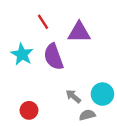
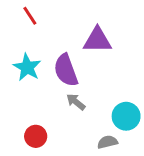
red line: (43, 22) -> (30, 16), moved
gray arrow: (73, 96) -> (76, 102), moved

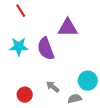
cyan star: (27, 67) -> (19, 47), turned -30
gray arrow: (76, 102) -> (53, 87), moved

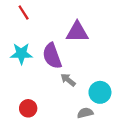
gray arrow: (53, 87) -> (68, 80), moved

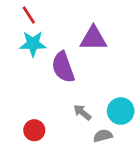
cyan star: (21, 54) -> (33, 44), moved
gray arrow: (68, 80) -> (82, 112), moved

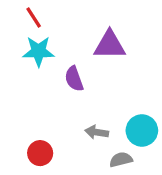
purple semicircle: (63, 67) -> (74, 79), size x0.7
gray arrow: (82, 112) -> (97, 132), turned -30

